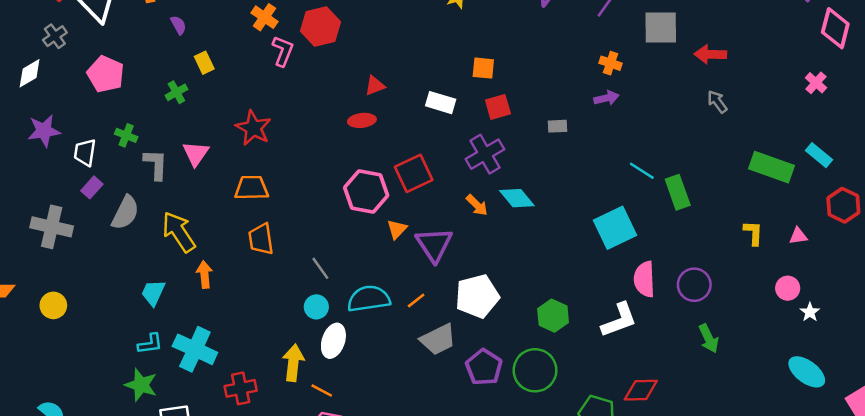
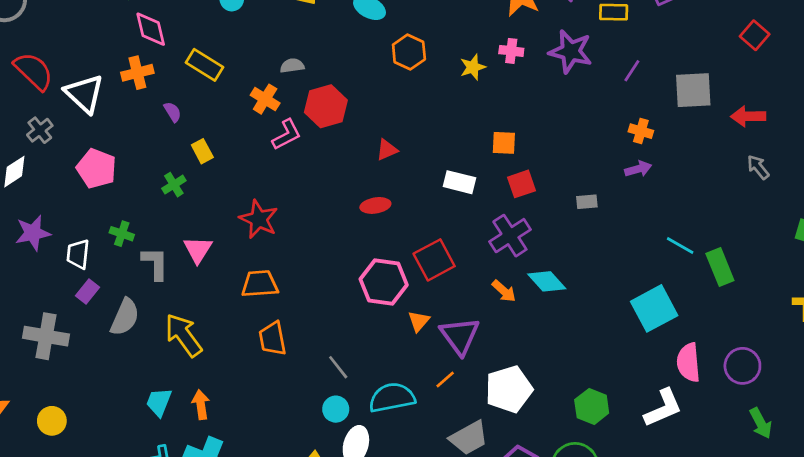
pink L-shape: (283, 51) -> (287, 135), turned 44
red triangle: (375, 86) -> (387, 150), moved
orange arrow: (204, 275) -> (201, 405), moved
orange line: (416, 300) -> (445, 379), moved

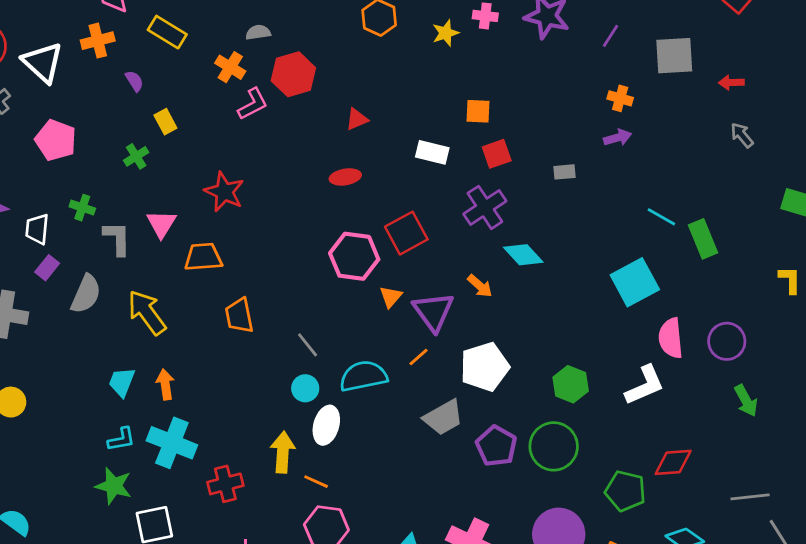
red arrow: (748, 116) -> (731, 83), size x0.7
orange trapezoid: (260, 284) -> (203, 257), moved
orange arrow: (504, 291) -> (480, 286), moved

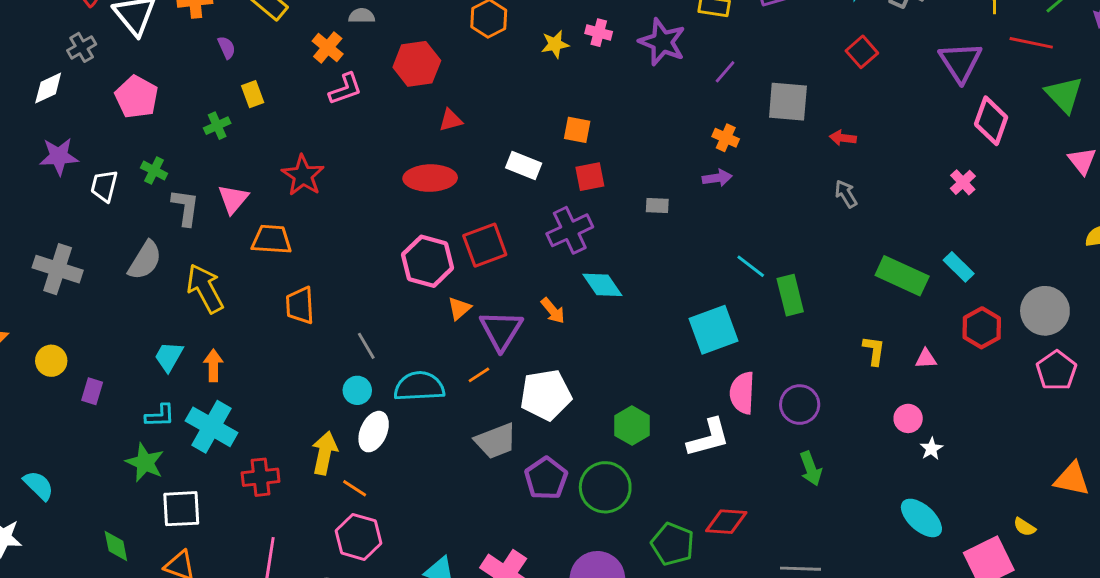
red hexagon: (293, 74) -> (417, 64), moved
red ellipse: (345, 177) -> (430, 178), size x1.6
purple rectangle: (47, 268) -> (92, 391), moved, turned -30

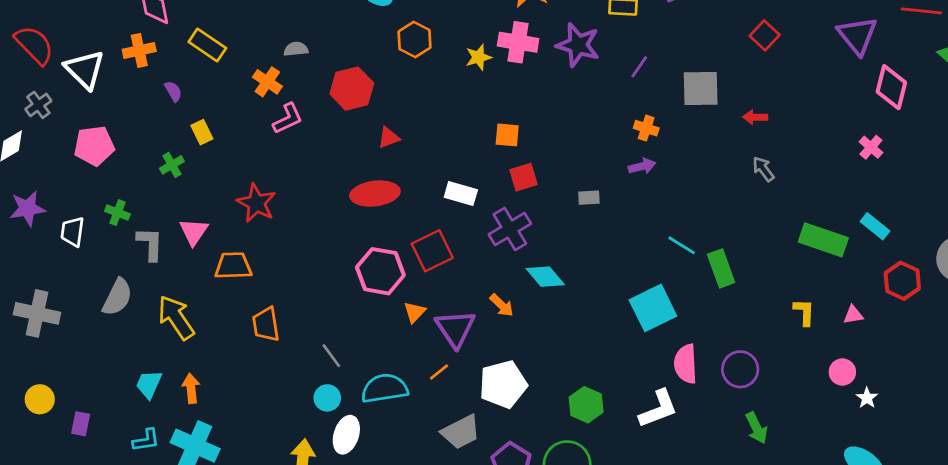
pink cross: (599, 33) -> (518, 42), size x1.6
pink pentagon: (137, 97) -> (94, 146), turned -30
white rectangle: (524, 166) -> (461, 194), moved

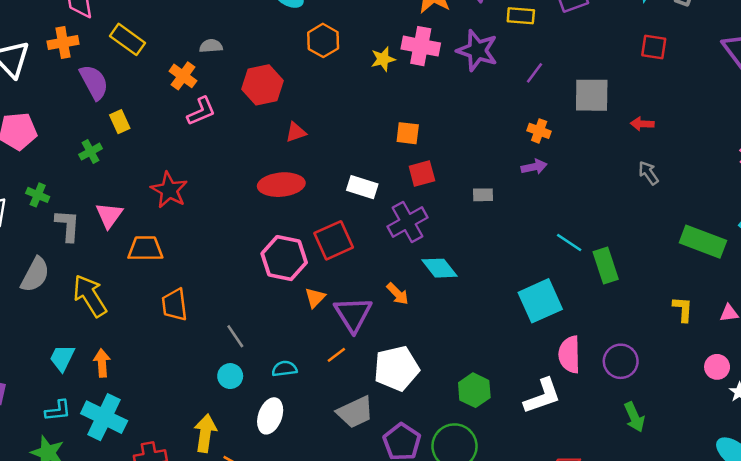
red square: (765, 35) -> (654, 47), turned -36
purple semicircle: (173, 91) -> (94, 82), size x1.8
cyan semicircle: (384, 388) -> (284, 369), size x0.6
white ellipse: (346, 435) -> (270, 416), moved

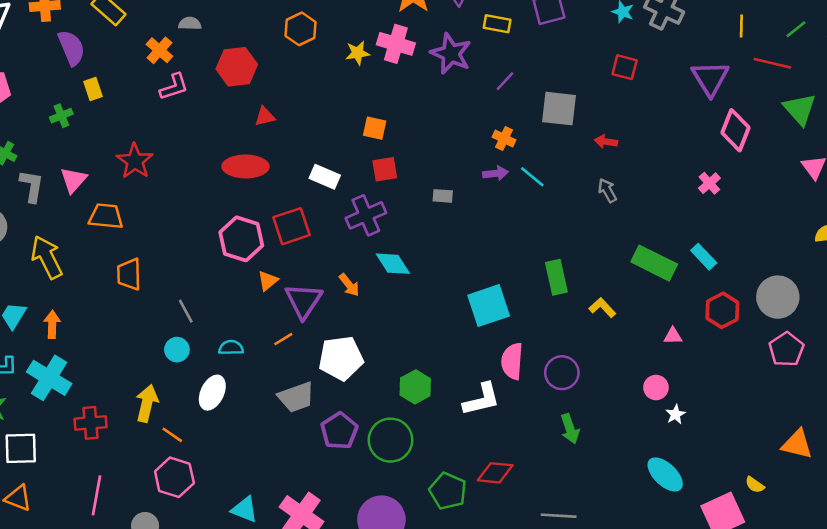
cyan line: (569, 243) -> (532, 177), moved
yellow L-shape: (683, 309) -> (602, 308), moved, turned -52

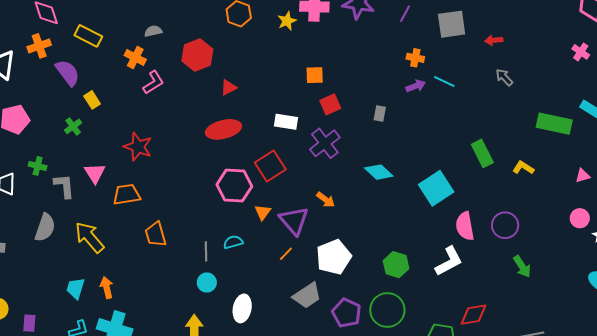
gray rectangle: (443, 196) -> (380, 113), turned -70
cyan diamond: (393, 264) -> (379, 172), moved
gray line: (186, 311) -> (206, 251), turned 42
cyan semicircle: (231, 348) -> (233, 242), moved

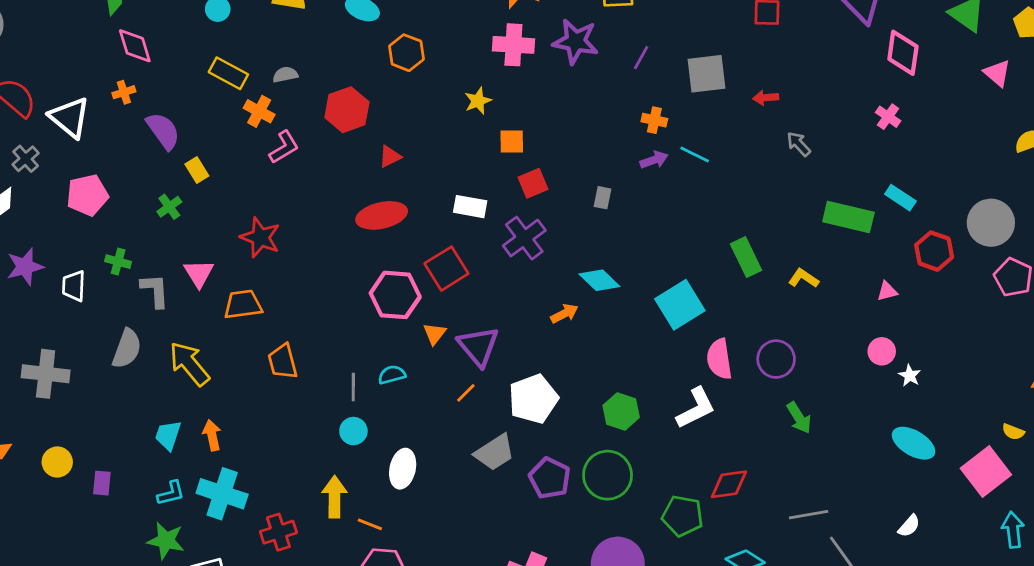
yellow star: (287, 21) -> (478, 101), moved
yellow rectangle: (88, 36) -> (228, 73), moved
orange cross: (39, 46) -> (124, 92), size x0.7
gray arrow: (504, 77) -> (799, 144), moved
orange arrow: (326, 200) -> (564, 314), moved, turned -66

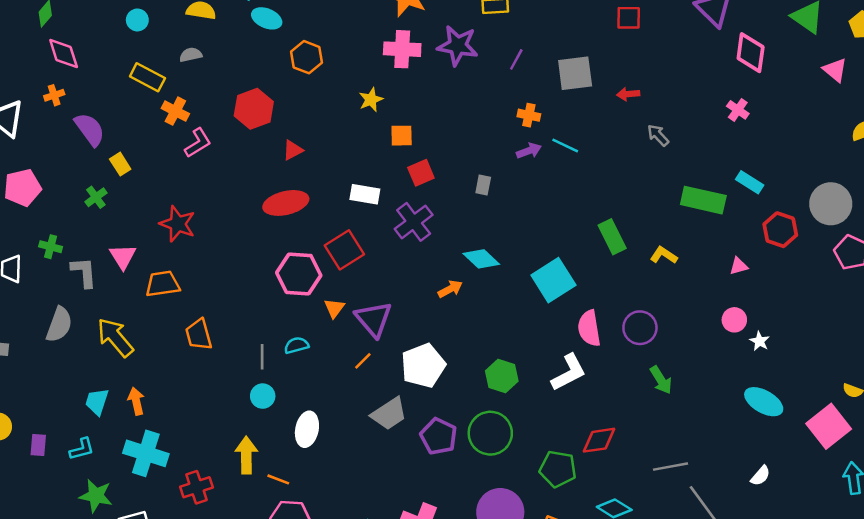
gray semicircle: (285, 75) -> (191, 55), moved
cyan L-shape: (171, 493) -> (82, 449), moved

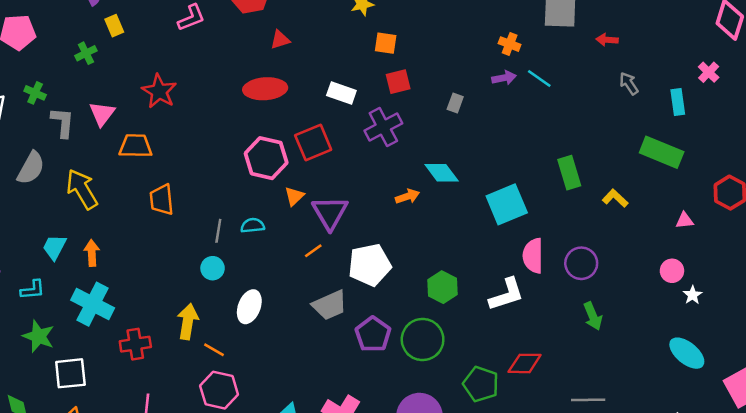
cyan rectangle: (750, 182) -> (678, 102), moved, turned 40

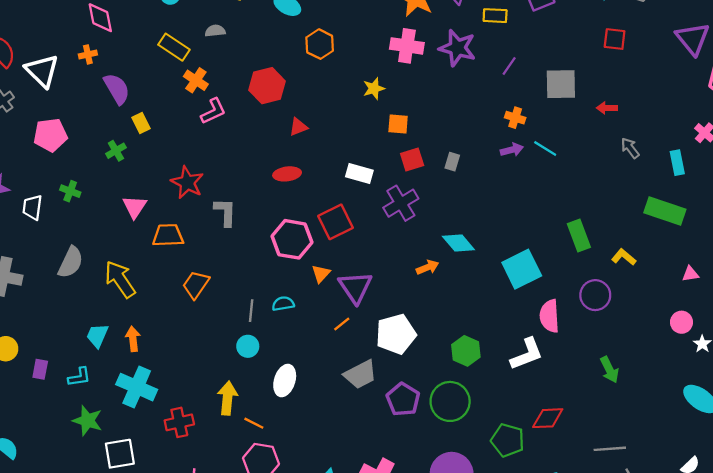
red ellipse: (265, 89) -> (287, 174), size x0.7
gray rectangle: (455, 103) -> (452, 162), moved
gray L-shape: (63, 122) -> (225, 212), moved
orange trapezoid: (162, 200) -> (196, 285), turned 44
purple circle: (581, 263) -> (595, 295), moved

